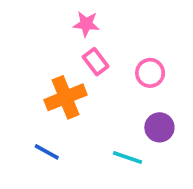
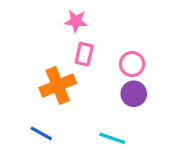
pink rectangle: (96, 62) -> (84, 54), turned 50
purple circle: (159, 127) -> (134, 94), moved

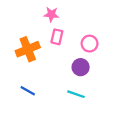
orange cross: (58, 85) -> (28, 49), moved
purple circle: (134, 94) -> (81, 67), moved

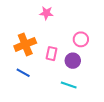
pink rectangle: (57, 37) -> (51, 54), moved
blue line: (28, 91) -> (23, 73), moved

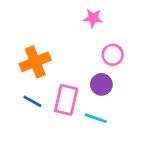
pink star: (46, 13) -> (93, 18), moved
pink rectangle: (51, 54) -> (66, 100), moved, size x1.5

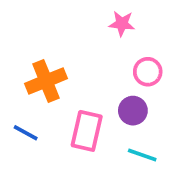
blue line: (32, 101) -> (26, 133), moved
cyan line: (96, 118) -> (142, 155), moved

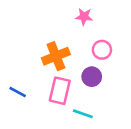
orange cross: (46, 81) -> (56, 56), moved
cyan line: (142, 155) -> (83, 114), moved

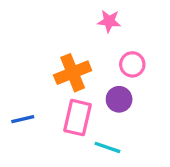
blue line: (18, 92) -> (23, 119), turned -42

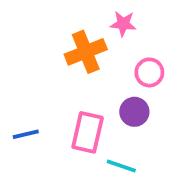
orange cross: (73, 73) -> (86, 52), moved

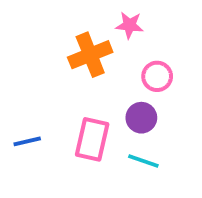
cyan line: (121, 166) -> (143, 161), moved

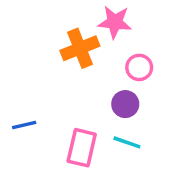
pink star: (130, 25) -> (115, 22), size x1.4
pink rectangle: (92, 139) -> (82, 148), moved

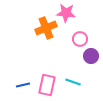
purple circle: (125, 104) -> (91, 56), moved
blue line: (24, 125) -> (23, 85), moved

